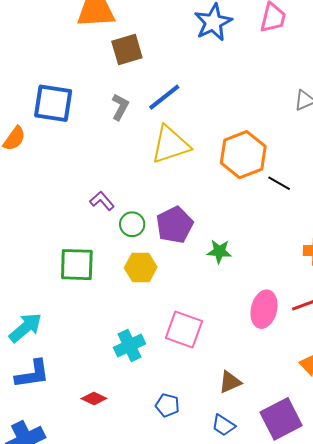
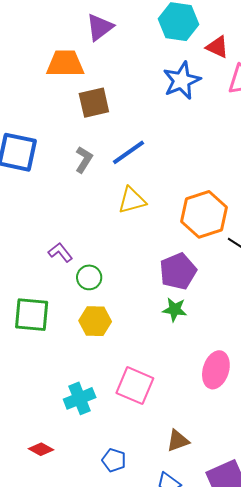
yellow triangle: (170, 145) -> (132, 200), size x0.7
purple pentagon: (175, 225) -> (178, 271), moved

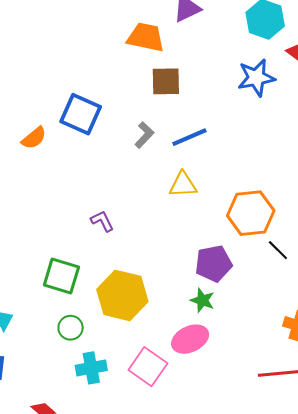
green circle: (89, 277) -> (71, 328), moved
yellow hexagon: (95, 321) -> (122, 295), size x1.6
pink ellipse: (216, 370) -> (190, 339), moved, turned 36

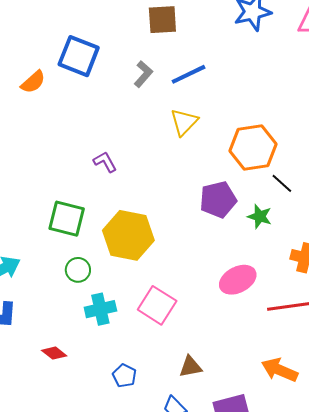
yellow triangle: (183, 185) -> (184, 122), turned -40
green star: (202, 300) -> (260, 216), moved
pink ellipse: (190, 339) -> (238, 280), moved

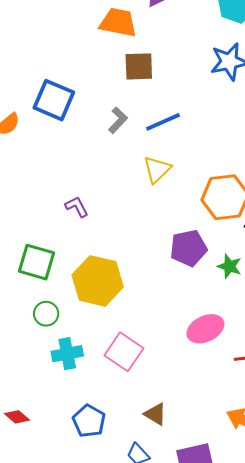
red diamond: (54, 353) -> (17, 417), moved
brown triangle: (190, 367) -> (155, 414), turned 40
blue pentagon: (124, 376) -> (89, 421), size x1.4

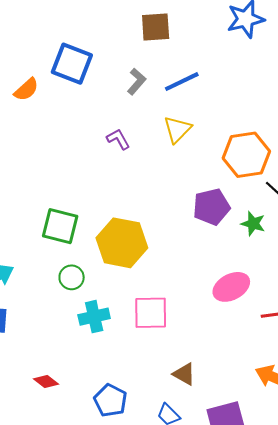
purple L-shape: (77, 207) -> (118, 139), moved
pink square: (124, 352) -> (151, 313), turned -33
blue pentagon: (89, 421) -> (111, 400), moved

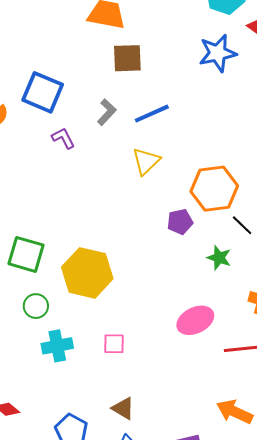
purple L-shape: (118, 139) -> (63, 138), moved
purple pentagon: (211, 207) -> (180, 222), moved, size x0.7
pink square: (151, 313) -> (114, 344), size x0.6
brown triangle: (184, 374) -> (123, 408), moved

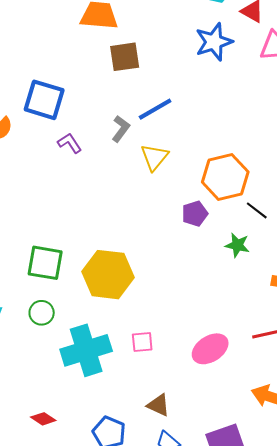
gray L-shape: (107, 112) -> (121, 129), moved
green circle: (36, 306) -> (42, 313), moved
pink ellipse: (195, 320) -> (210, 349), moved
cyan cross: (57, 346) -> (86, 350), size x1.6

